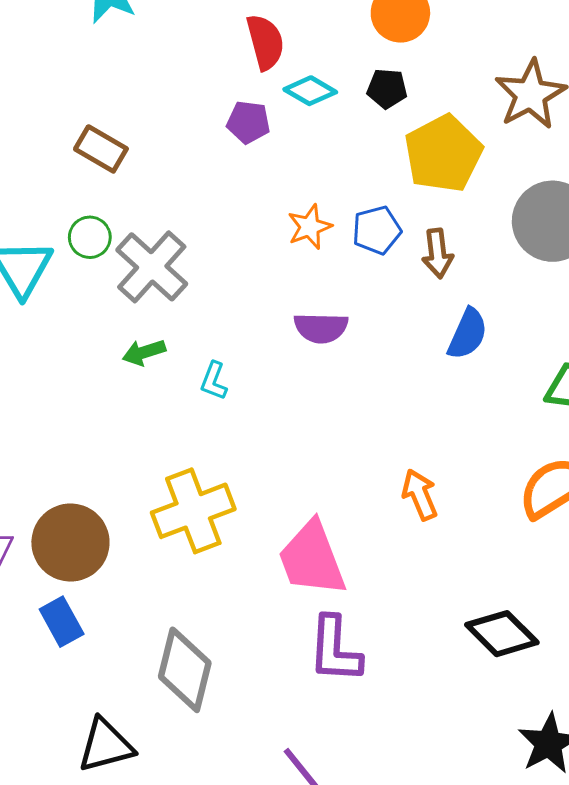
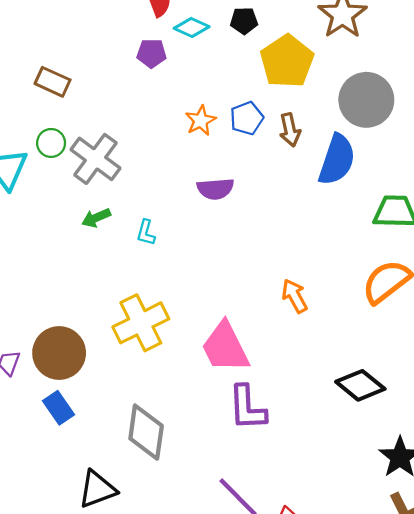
blue semicircle: (468, 334) -> (337, 160), moved, size x1.4

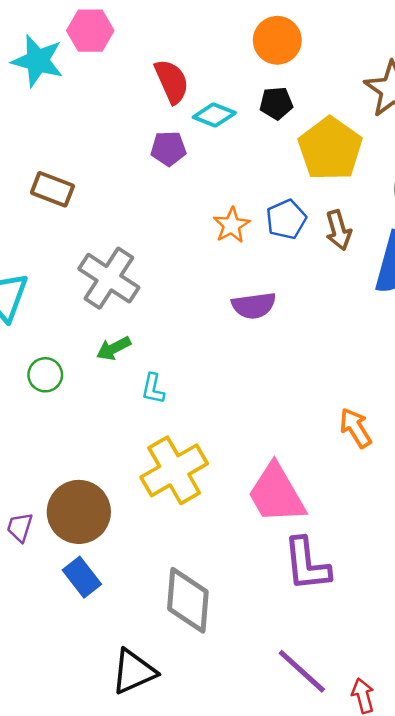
green circle: (51, 143) -> (45, 375), moved
cyan L-shape: (146, 233) -> (153, 389), moved

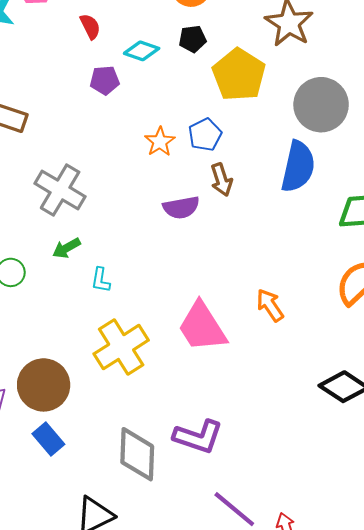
red semicircle: (172, 81) -> (90, 26), moved, size x0.7
brown arrow: (339, 230) -> (222, 180), moved
pink trapezoid: (276, 494) -> (202, 327), moved
purple L-shape: (307, 564) -> (198, 437), moved, turned -63

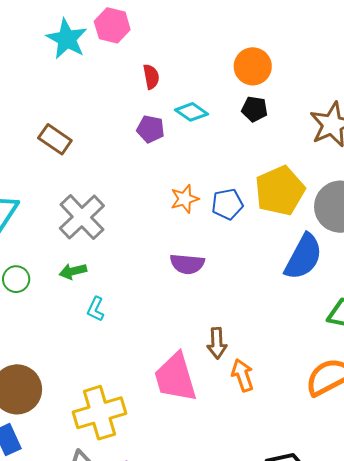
black pentagon: (193, 39) -> (255, 109), moved
yellow pentagon: (239, 75) -> (280, 191), moved
brown arrow: (222, 180) -> (217, 343), moved
yellow cross: (121, 347) -> (99, 413), moved

